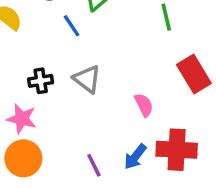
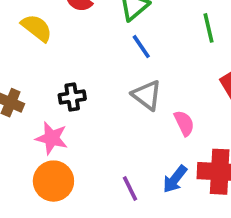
blue line: (72, 26) -> (141, 47), moved
gray triangle: (87, 79) -> (147, 95), moved

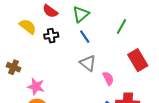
green line: (208, 28) -> (121, 26), turned 42
black cross: (72, 97) -> (51, 36), moved

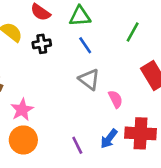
green triangle: (81, 14) -> (80, 16), turned 36
pink star: (36, 87) -> (22, 110), turned 30

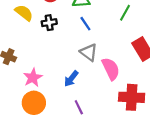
pink semicircle: (115, 99) -> (111, 69), size x1.5
blue arrow: (109, 139) -> (71, 79), moved

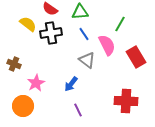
black cross: (49, 23) -> (51, 33), size x1.5
pink semicircle: (111, 69) -> (107, 45), moved
orange circle: (34, 103) -> (23, 106), moved

